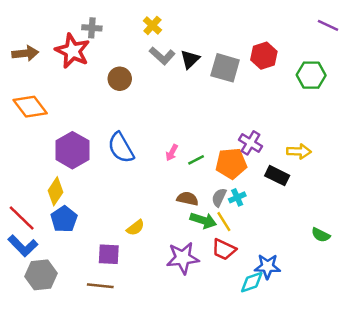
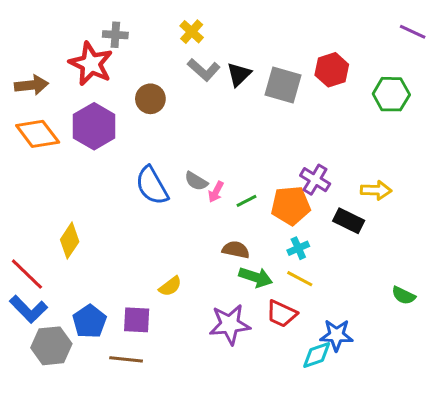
brown arrow: (25, 53) -> (32, 85), moved
purple hexagon: (72, 150) -> (94, 126), moved
gray semicircle: (219, 197) -> (196, 181), moved, turned -84
blue pentagon: (64, 219) -> (89, 321), moved
yellow line: (224, 222) -> (300, 279), moved, turned -30

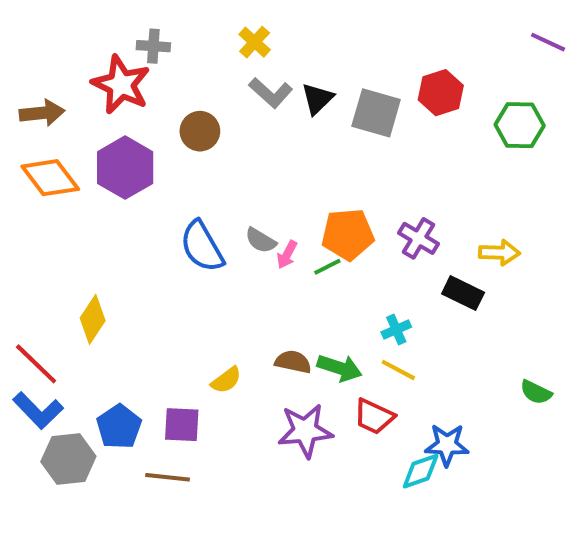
orange pentagon: (291, 206) -> (348, 234), moved
brown semicircle: (236, 250) -> (293, 362), moved

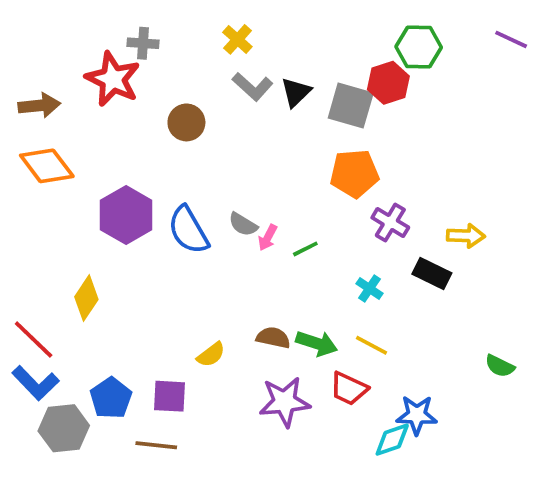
red hexagon: (441, 93) -> (388, 83), moved
green hexagon: (520, 125) -> (419, 47), moved
purple hexagon: (125, 168) -> (126, 215), moved
orange pentagon: (348, 234) -> (354, 173), moved
cyan cross: (396, 329) -> (370, 289), moved, turned -32

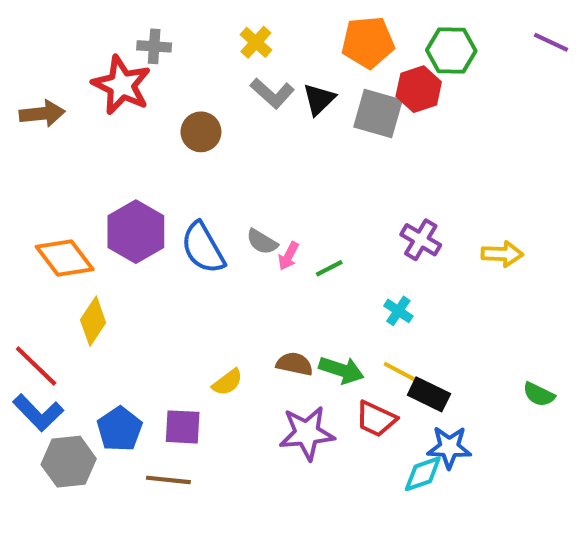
orange diamond: (47, 166) -> (65, 258), moved
orange pentagon: (354, 173) -> (368, 42), moved
black rectangle: (432, 273) -> (429, 394), moved

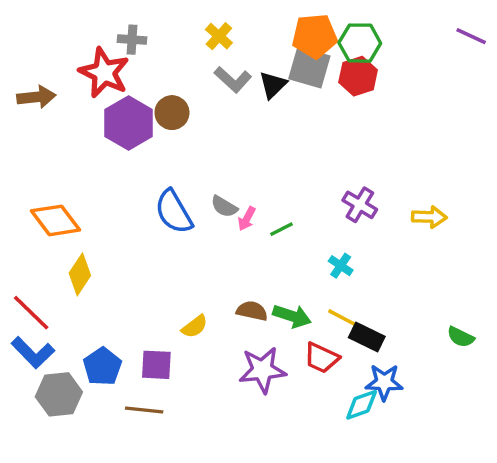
green hexagon: (451, 50) -> (360, 43), moved
gray square: (378, 114) -> (309, 67), moved
purple hexagon: (136, 232) -> (129, 123), moved

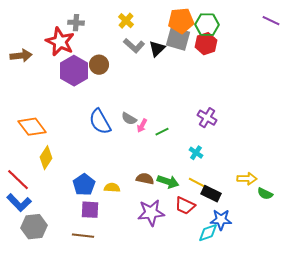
yellow arrow: (429, 217) -> (247, 179), moved
yellow semicircle: (195, 327) -> (112, 188), turned -140
blue pentagon: (102, 367) -> (84, 185), moved

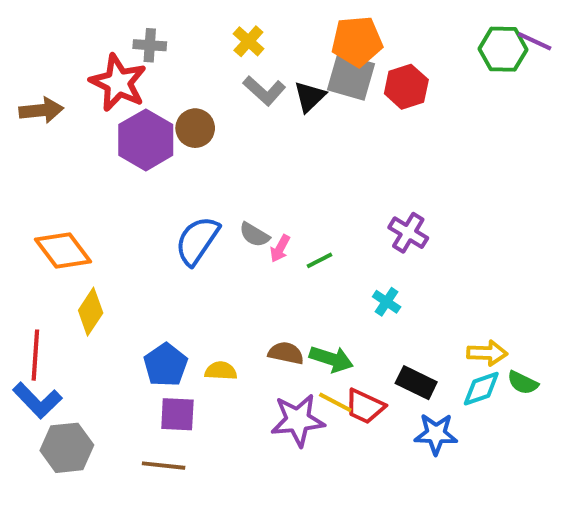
green hexagon: (207, 25) -> (503, 49), moved
blue semicircle: (100, 122) -> (197, 241), turned 64
red line: (18, 180) -> (35, 355), turned 50
yellow line: (197, 183) -> (335, 402), moved
cyan diamond: (208, 233) -> (481, 389), moved

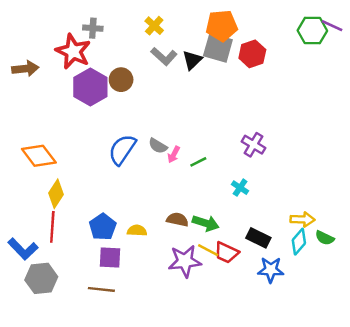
red line: (35, 355) -> (52, 227), moved
cyan diamond: (481, 389) -> (299, 242), turned -30

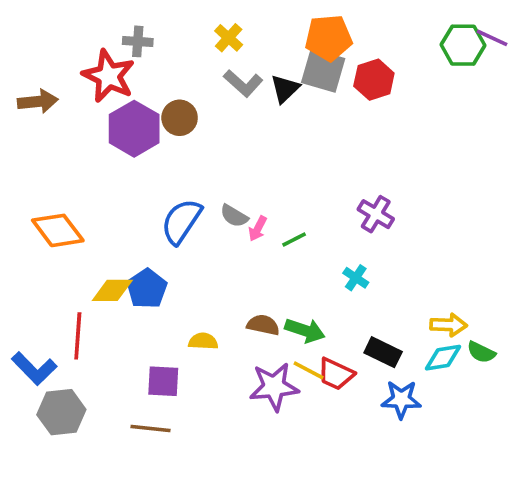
yellow diamond: (56, 194) -> (112, 290), moved, turned 56
blue pentagon: (103, 227) -> (147, 289), moved
cyan diamond: (299, 242) -> (443, 358), turned 40

